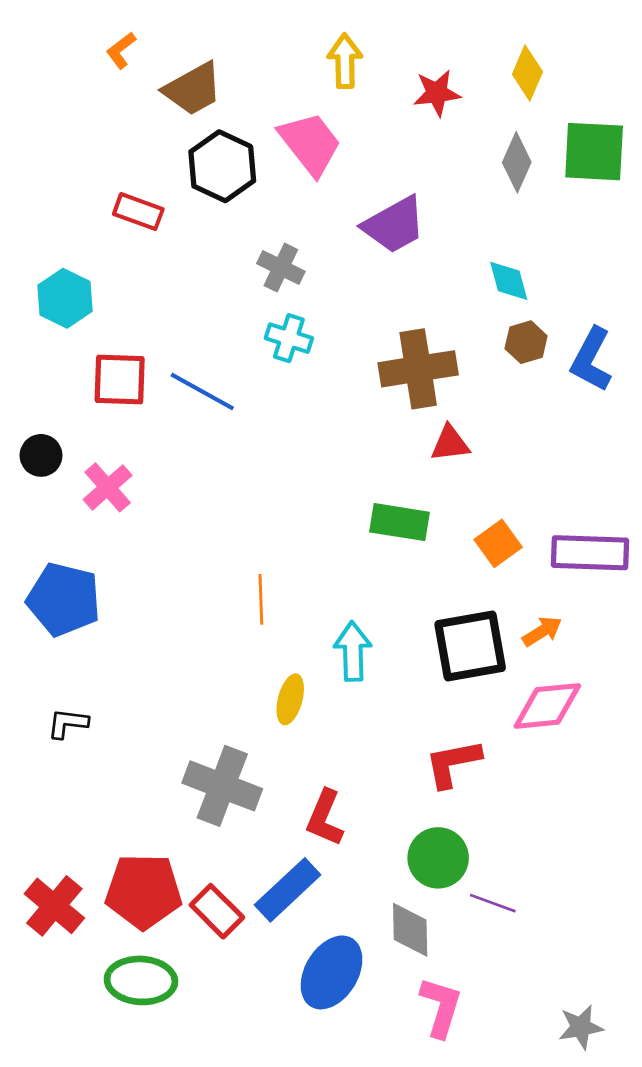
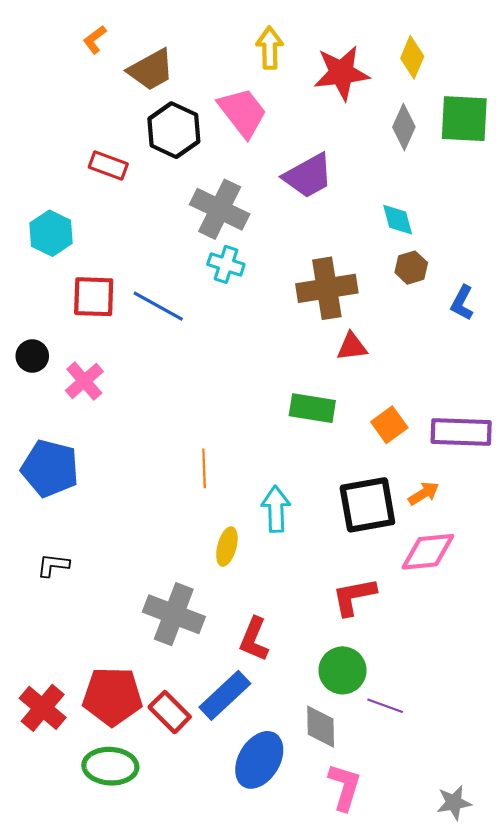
red star: (437, 93) -> (341, 73), size x1.5
gray cross: (281, 268) -> (220, 209), size x1.6
blue L-shape: (591, 359) -> (462, 303), moved, size x0.7

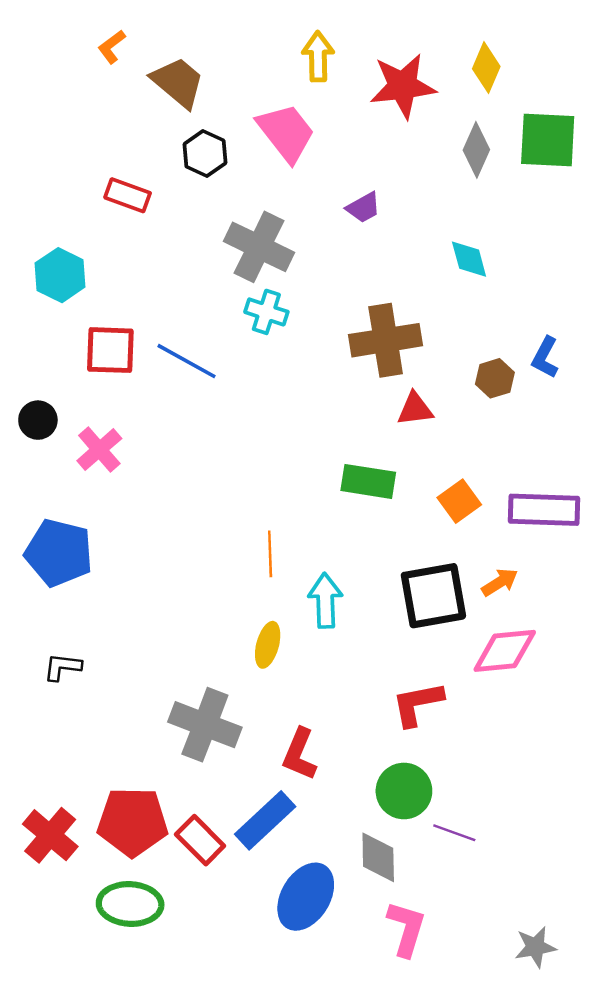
brown trapezoid: (151, 70) -> (178, 82), turned -111
black hexagon: (174, 130) -> (205, 154), size x0.7
purple trapezoid: (308, 176) -> (363, 208), size x0.6
brown hexagon: (411, 268) -> (495, 378), moved
orange line: (204, 468) -> (270, 554), moved

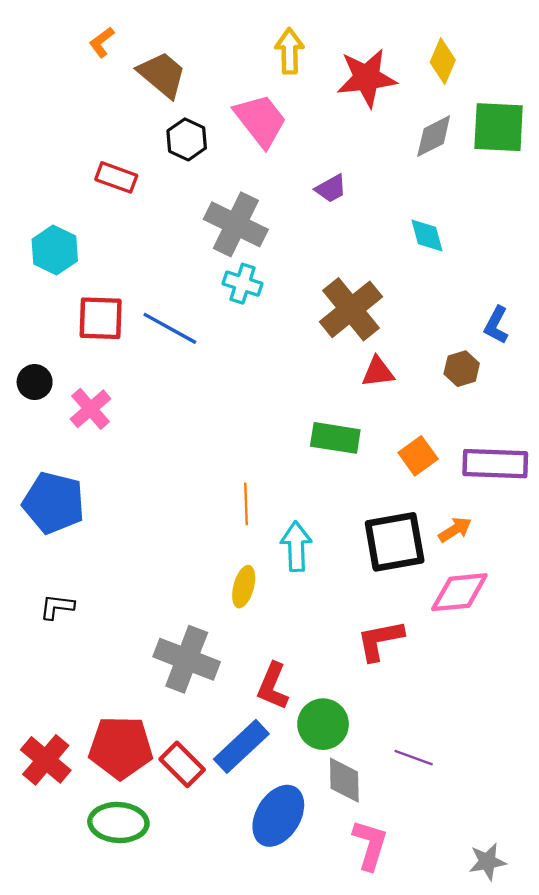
gray diamond: (476, 150) -> (434, 136), turned 39
brown cross: (386, 340) -> (351, 309), turned -30
brown hexagon: (495, 378) -> (462, 369), moved
green circle: (404, 791) -> (323, 724), moved

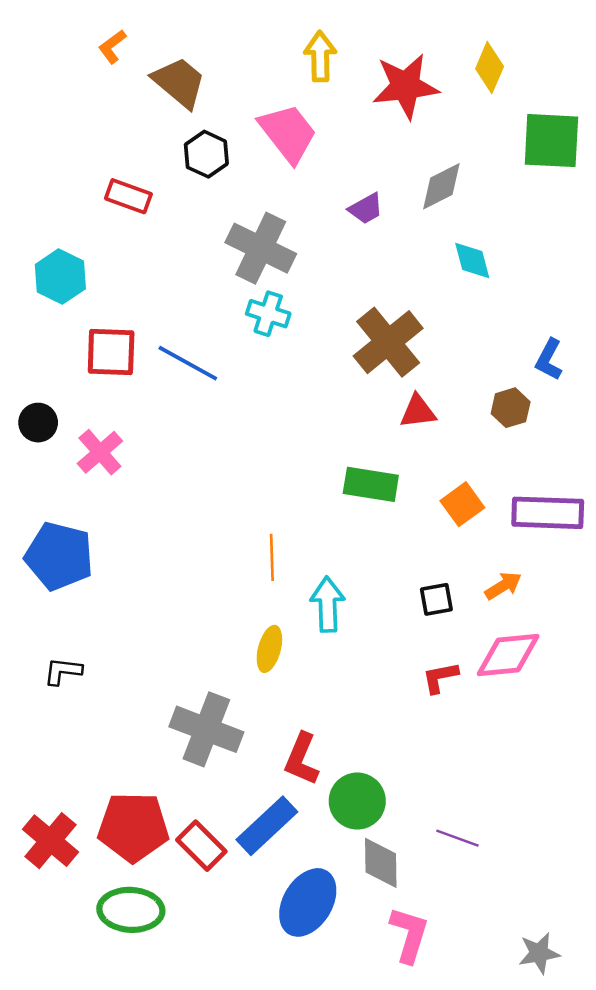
gray diamond: (434, 136) -> (441, 186), moved
black square: (395, 542) -> (436, 599), size x0.5
red L-shape: (380, 640) -> (440, 677), moved, size x0.7

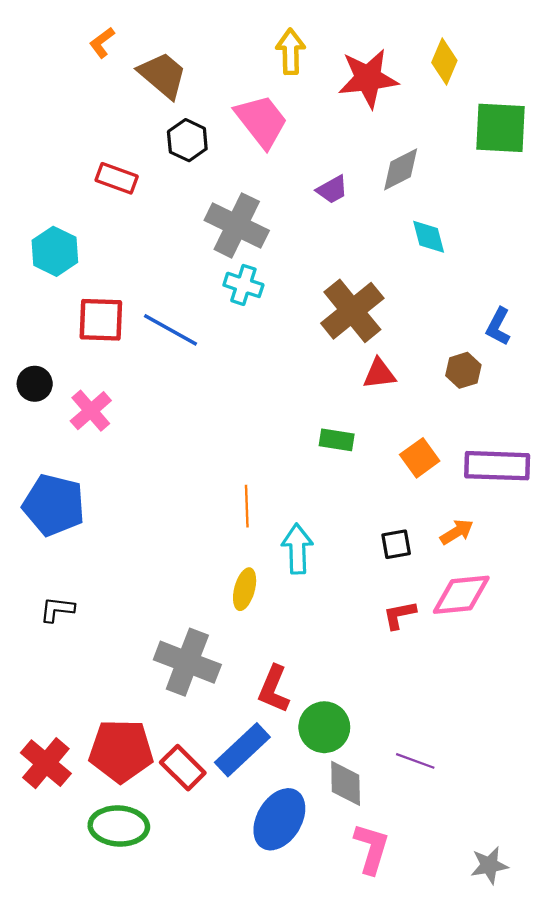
green rectangle: (371, 484) -> (337, 440), size x0.7

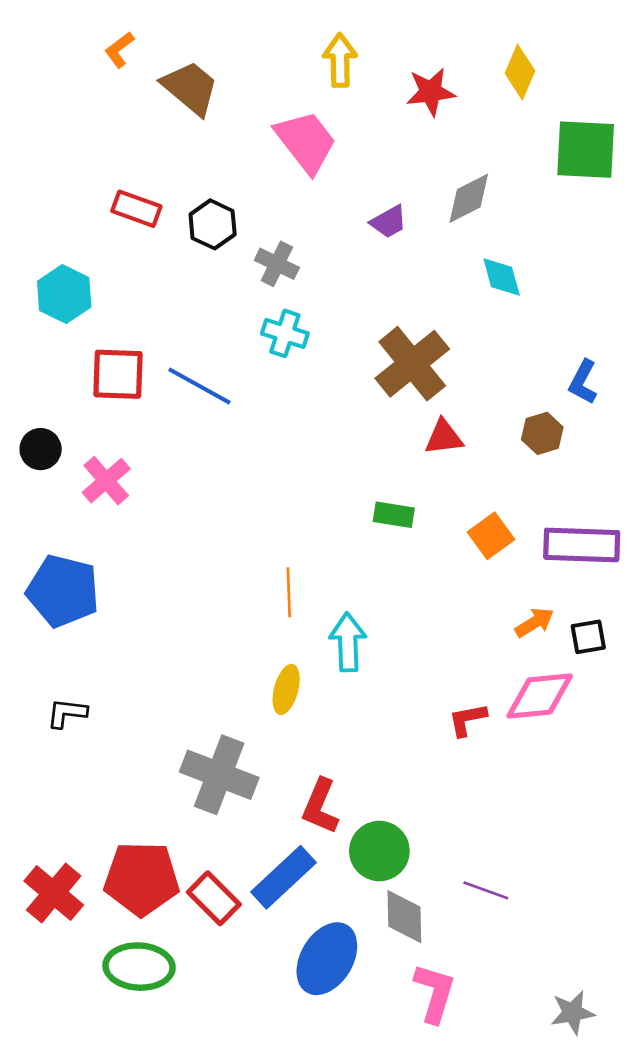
red star: (368, 78) -> (431, 92), size x0.7
black hexagon: (187, 140) -> (213, 224), moved
gray cross: (237, 225) -> (277, 264), size x0.6
black square: (396, 544) -> (588, 637), moved

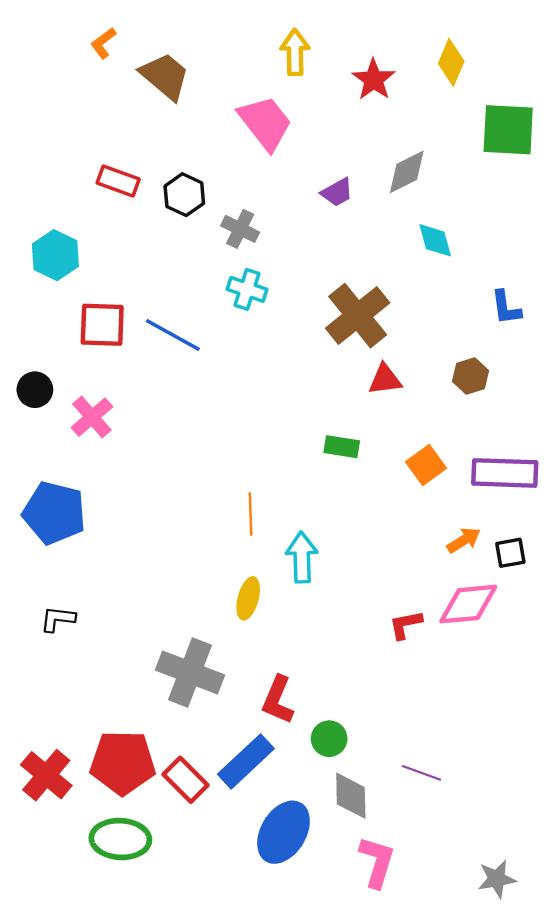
red star: (431, 92) -> (374, 80), turned -30
blue L-shape: (583, 382) -> (506, 308), moved, turned -36
green circle: (379, 851) -> (329, 739), size x0.7

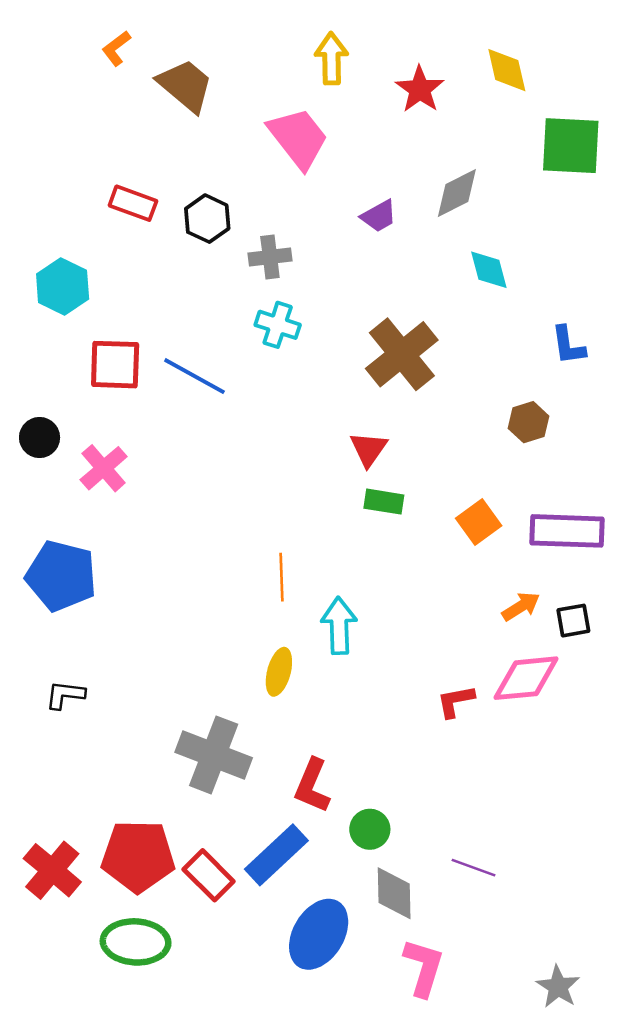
yellow diamond: (451, 62) -> (507, 70), turned -36
gray cross: (240, 229) -> (270, 257), turned -33
red triangle: (385, 379) -> (369, 449), moved, turned -48
gray star: (497, 879) -> (558, 987), turned -30

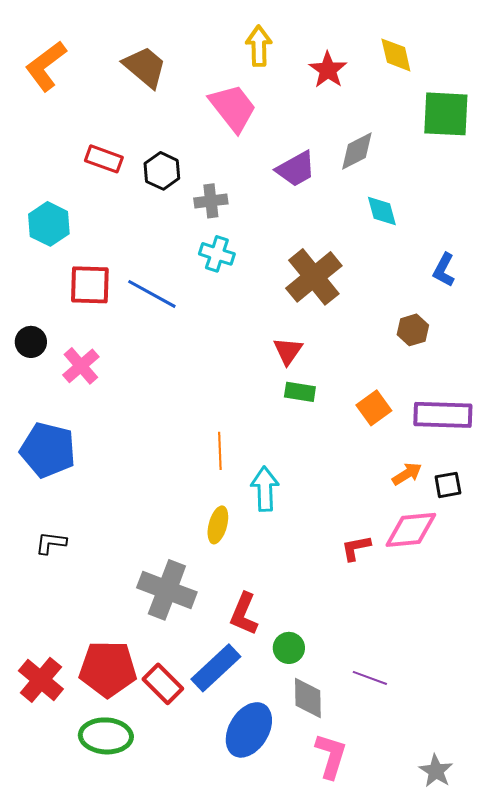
orange L-shape: (116, 48) -> (46, 66), moved, size x1.8
purple trapezoid: (379, 216) -> (296, 169), size x1.4
blue L-shape: (568, 345) -> (444, 270), turned 36

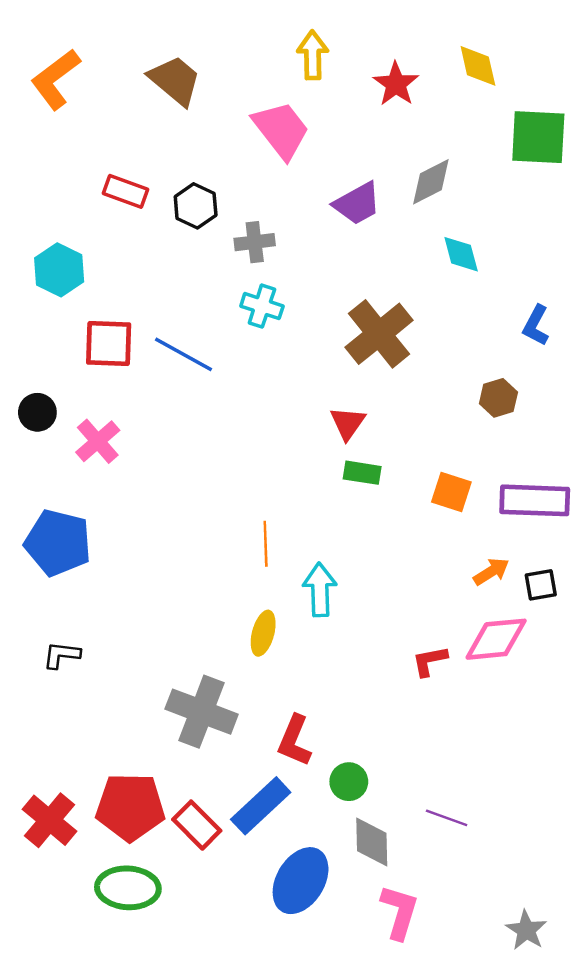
orange square: (374, 408) -> (451, 492), turned -36

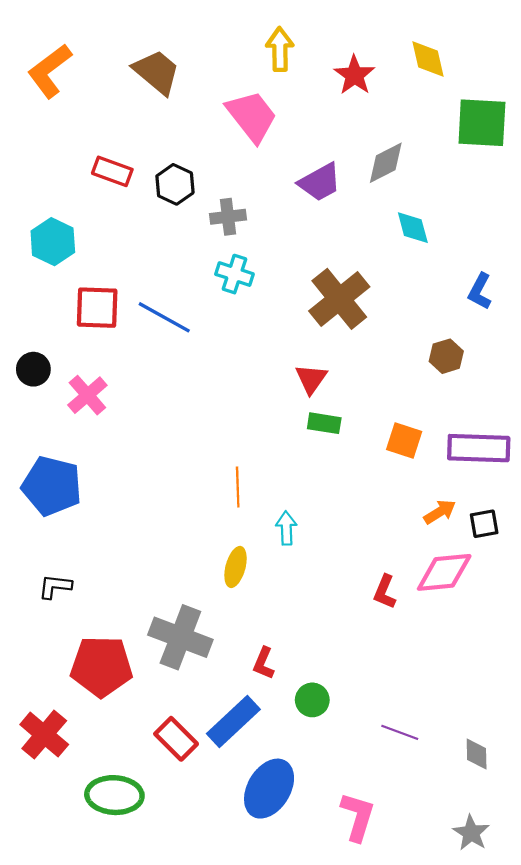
cyan arrow: (320, 590) -> (286, 528), size x0.7
red L-shape: (430, 661) -> (385, 592), turned -56
red L-shape: (294, 741) -> (264, 663), size x0.7
red pentagon: (130, 807) -> (101, 666), moved
gray diamond: (372, 842) -> (477, 754), moved, size x0.7

